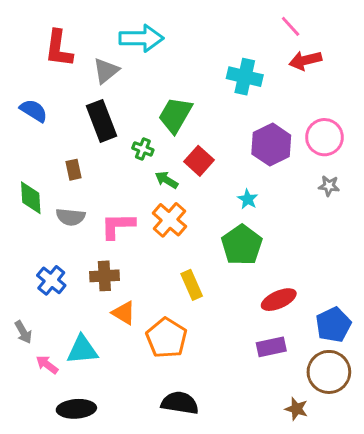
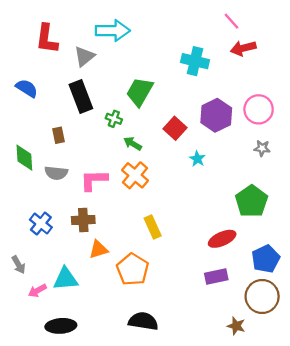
red square: (199, 161) -> (175, 128), moved
green pentagon: (242, 245) -> (252, 201), moved
orange triangle: (124, 313) -> (99, 249), turned -48
pink arrow: (47, 365) -> (37, 291), turned -66

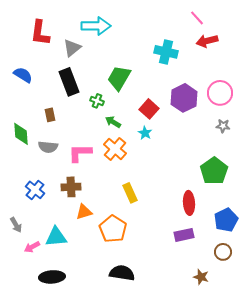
cyan star: (197, 159) -> (145, 133), moved
red ellipse: (222, 239) -> (189, 203), turned -70
brown circle: (262, 296) -> (223, 252), size x0.6

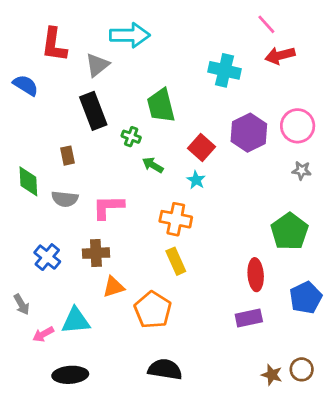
blue semicircle: (23, 75) -> (26, 85), moved
green trapezoid: (119, 78) -> (161, 106), turned -44
orange cross: (115, 149) -> (176, 219), moved, turned -30
brown circle: (223, 252) -> (302, 369), moved

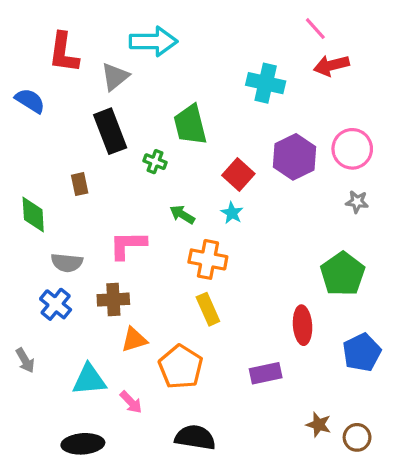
green arrow: (153, 165) -> (182, 215), moved
gray semicircle: (65, 199) -> (67, 263), moved
purple rectangle: (249, 318) -> (266, 373), moved
pink arrow: (43, 334) -> (131, 402), moved, turned -105
brown star: (272, 375) -> (319, 425), moved

